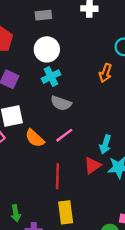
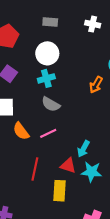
red triangle: (92, 165) -> (68, 166), turned 42
yellow rectangle: (66, 212) -> (60, 191), moved

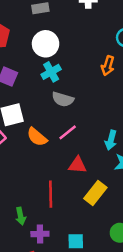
red triangle: (68, 166) -> (77, 165), moved
red line: (35, 169) -> (51, 194), moved
yellow rectangle: (60, 191) -> (95, 193), turned 48

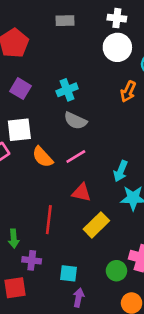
white circle: (46, 44) -> (117, 47), moved

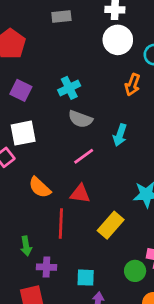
orange semicircle: (43, 157) -> (40, 187), moved
cyan arrow: (121, 171) -> (120, 135), moved
red triangle: (81, 193) -> (80, 194), moved

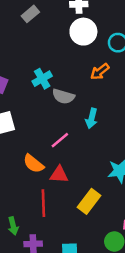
gray rectangle: (61, 17) -> (30, 14), turned -30
orange arrow: (132, 85) -> (100, 72), turned 36
gray semicircle: (80, 119) -> (63, 96), moved
orange semicircle: (40, 187) -> (33, 164), moved

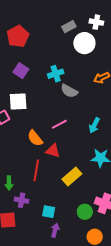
gray rectangle: (30, 14) -> (69, 27), moved
white circle: (83, 32) -> (84, 43), moved
cyan arrow: (92, 118) -> (94, 125), moved

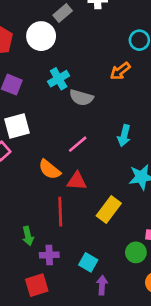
white circle: (84, 43) -> (41, 36), moved
cyan square: (49, 212) -> (88, 262), turned 32

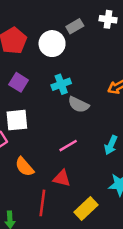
orange semicircle: (50, 169) -> (24, 167), moved

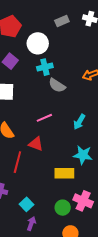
white circle: (52, 44) -> (38, 43), moved
yellow rectangle: (86, 209) -> (64, 173), moved, turned 36

